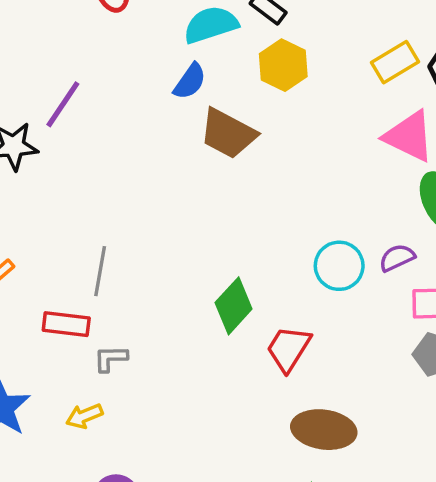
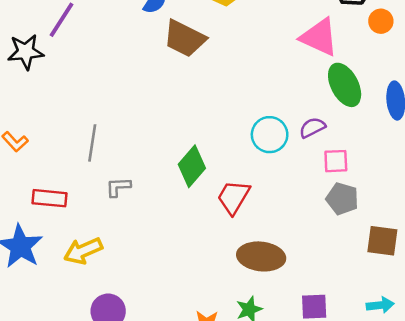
red rectangle: (66, 324) -> (49, 198), moved
gray L-shape: (110, 358) -> (118, 187), moved
yellow arrow: (84, 416) -> (83, 251), size x1.4

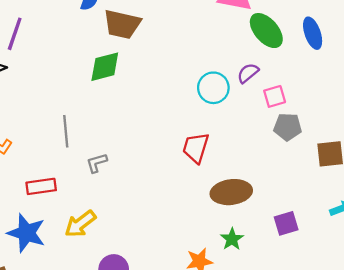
green diamond: (192, 166) -> (105, 67), moved, turned 48

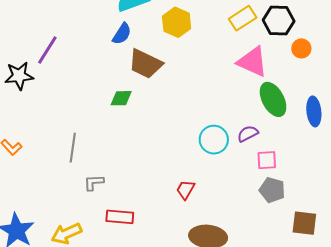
green diamond: (105, 67) -> (121, 98), size x0.7
red trapezoid: (196, 148) -> (186, 190), size x0.7
red rectangle: (41, 186) -> (120, 217), moved

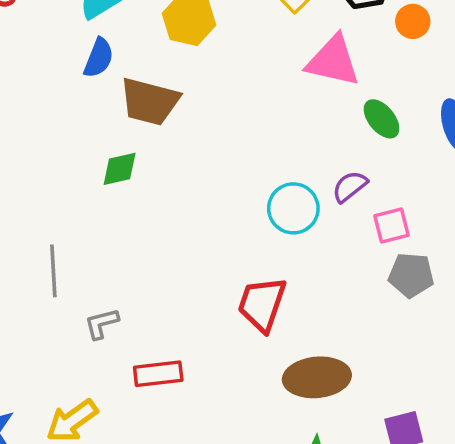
green ellipse: (273, 99) -> (382, 119), size x0.7
red trapezoid: (186, 190) -> (262, 304), size x1.6

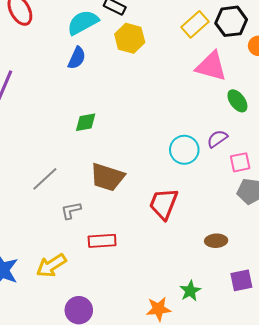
brown trapezoid: (150, 101) -> (107, 177), moved
gray line: (53, 271) -> (45, 179), turned 48
brown ellipse: (317, 377) -> (216, 241), moved, size x0.6

